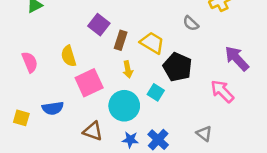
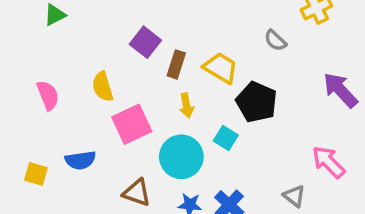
pink arrow: (222, 91) -> (328, 162), moved

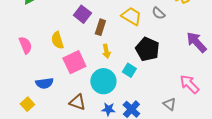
yellow trapezoid: (221, 68) -> (131, 16), moved
yellow square: (36, 174) -> (27, 104), moved, turned 32

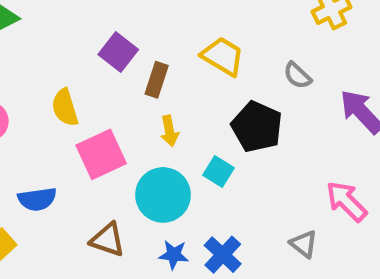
gray semicircle: (158, 13) -> (297, 75), moved

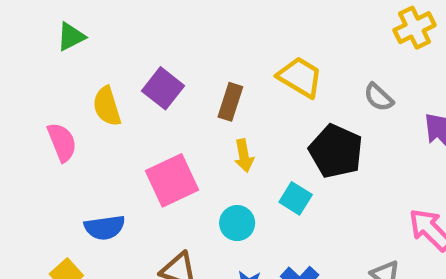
purple square: (118, 52) -> (163, 88), moved
yellow semicircle: (65, 107) -> (107, 106), moved
cyan circle: (163, 195) -> (237, 223), size x0.6

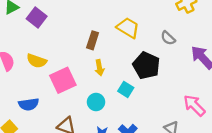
purple square: (163, 88) -> (37, 17), moved
yellow semicircle: (107, 106) -> (37, 61), moved, turned -54

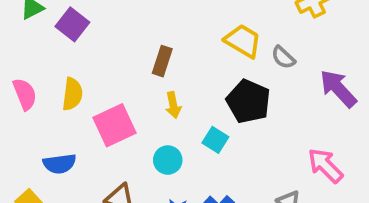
yellow trapezoid: (128, 28) -> (243, 41), moved
yellow semicircle: (37, 61) -> (72, 94), turned -102

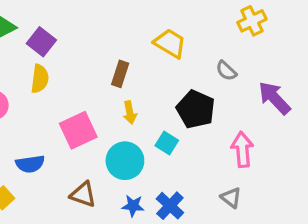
yellow trapezoid: (243, 41) -> (170, 43), moved
yellow semicircle: (72, 94) -> (40, 79), moved
cyan circle: (168, 160) -> (125, 161), size x1.5
pink arrow: (325, 166) -> (242, 149), moved, turned 40

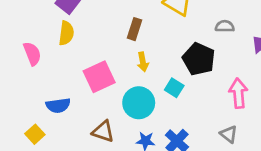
gray semicircle: (226, 71) -> (225, 26), turned 138

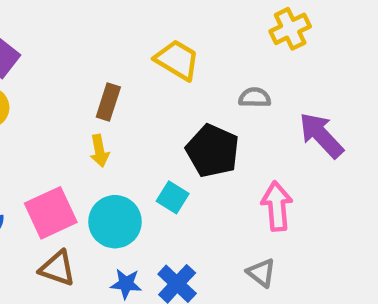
yellow arrow: (143, 62) -> (99, 151), moved
pink square: (99, 77) -> (51, 213), moved

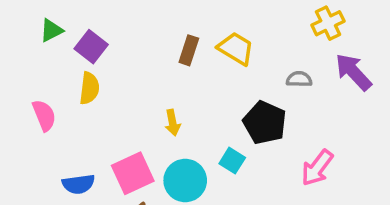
brown rectangle: (108, 102) -> (189, 50), moved
purple arrow: (321, 135) -> (353, 72), moved
pink arrow: (277, 206) -> (317, 168), turned -138

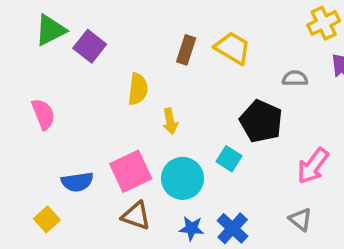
green triangle: (51, 30) -> (50, 30), size x1.4
yellow semicircle: (89, 88) -> (138, 89), moved

